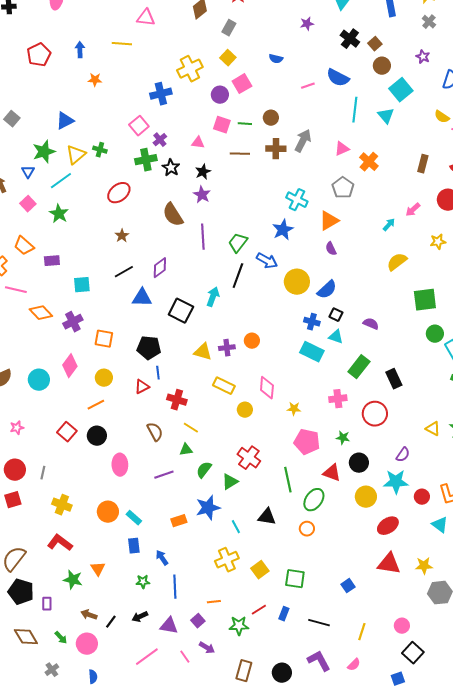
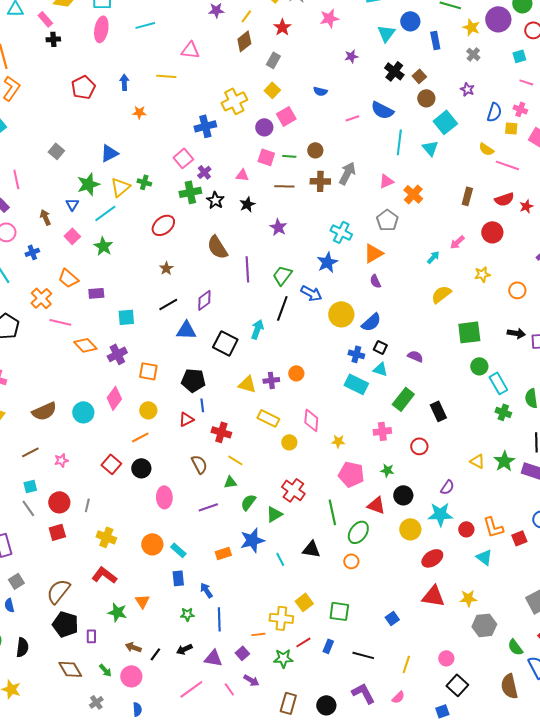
purple star: (202, 195) -> (278, 227), moved
red circle: (375, 414) -> (419, 446), size x0.7
yellow cross: (227, 560) -> (281, 618), moved, turned 30

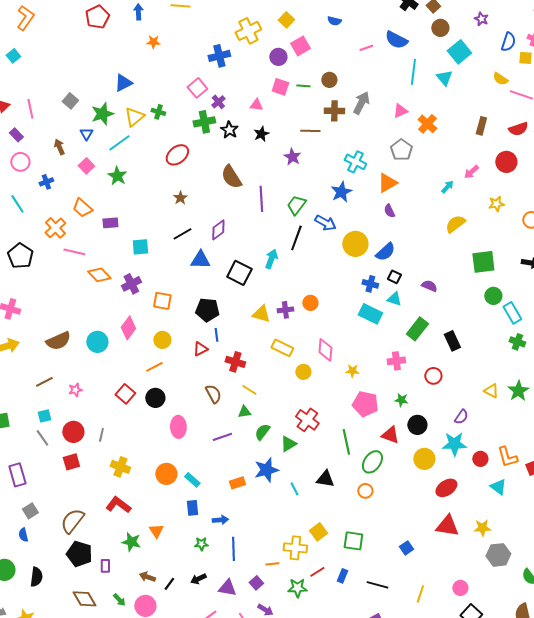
gray square: (56, 151) -> (70, 101), moved
brown line: (284, 186) -> (310, 131), moved
blue arrow: (206, 590) -> (220, 520), turned 119

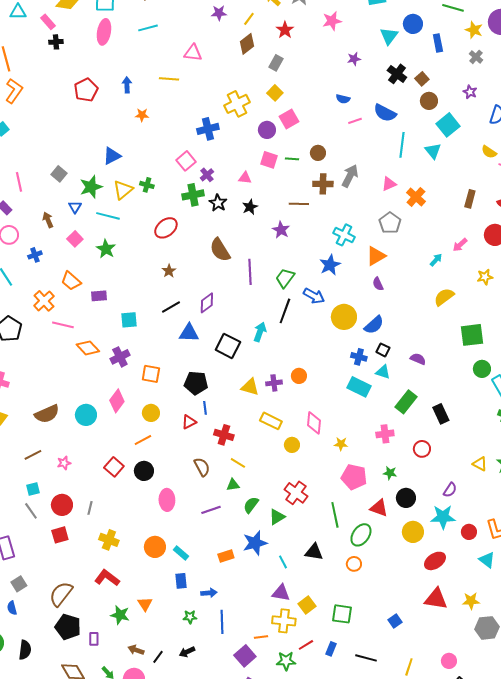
blue semicircle: (334, 21) -> (343, 99), moved
cyan line: (119, 143) -> (108, 216), turned 50
purple square: (256, 583) -> (245, 656), size x1.5
purple triangle: (227, 588) -> (281, 593), moved

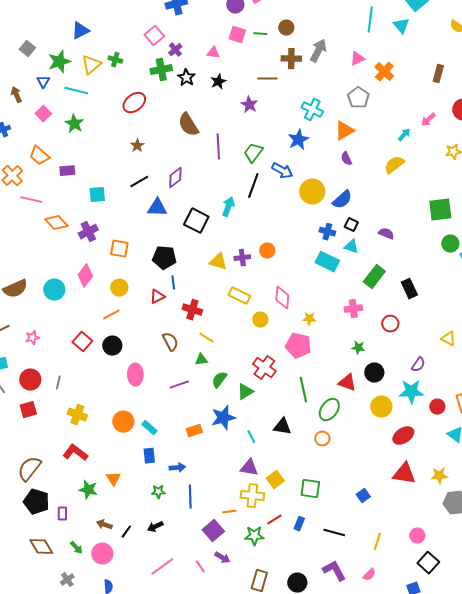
yellow semicircle: (444, 297) -> (394, 165), moved
pink pentagon: (354, 477) -> (298, 346), moved

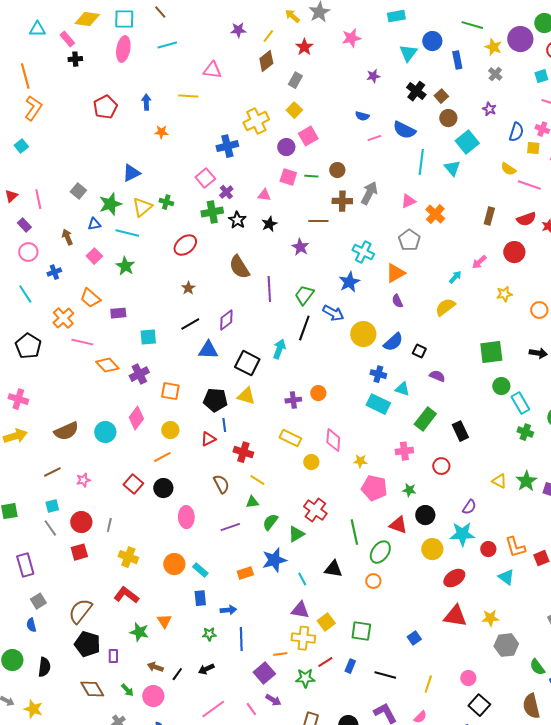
blue triangle: (43, 82) -> (94, 224), turned 48
black square: (351, 225) -> (419, 351), moved
yellow triangle: (218, 262) -> (246, 396), moved
pink pentagon: (298, 346) -> (374, 488), moved

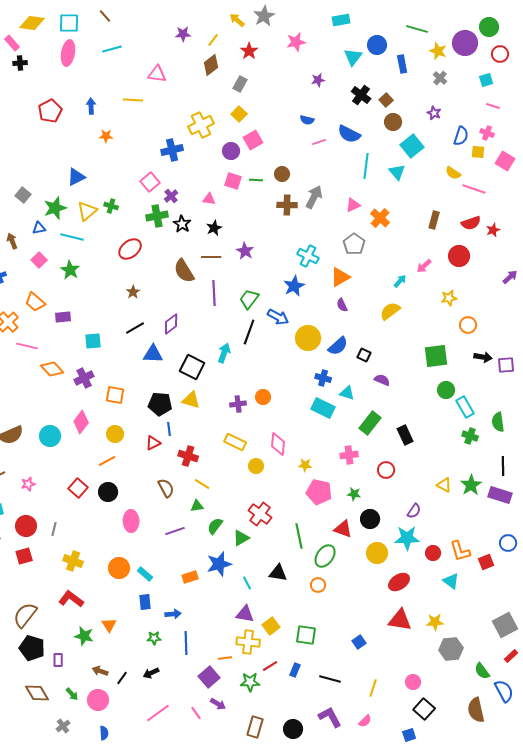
brown line: (318, 221) -> (211, 257), moved
orange circle: (539, 310) -> (468, 325), moved

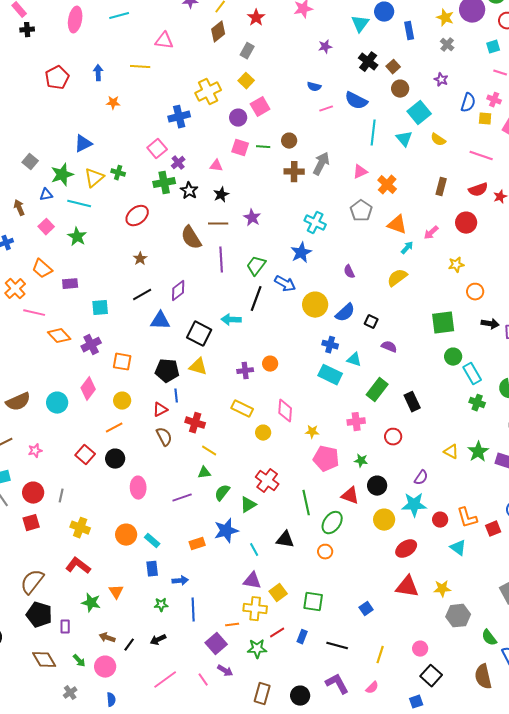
yellow semicircle: (453, 173) -> (438, 140), moved
orange triangle: (340, 277) -> (397, 225), moved, turned 50
cyan arrow: (224, 353) -> (231, 320), turned -108
brown semicircle: (166, 488) -> (164, 437), moved

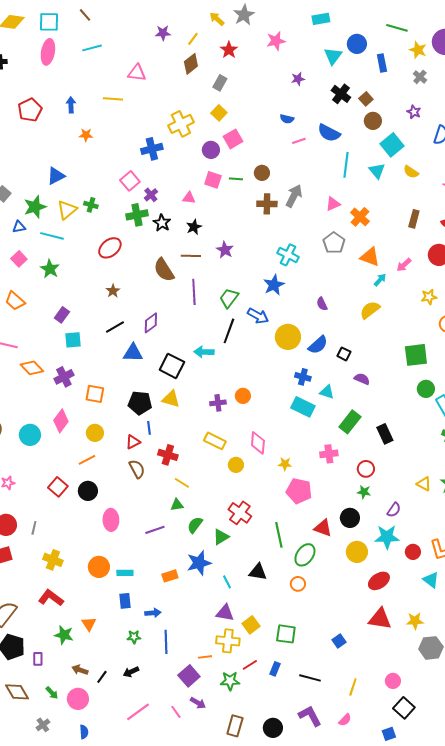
purple rectangle: (70, 284) -> (62, 315), moved, turned -49
green star: (361, 461) -> (364, 492), moved
cyan rectangle: (152, 541) -> (125, 573), turned -42

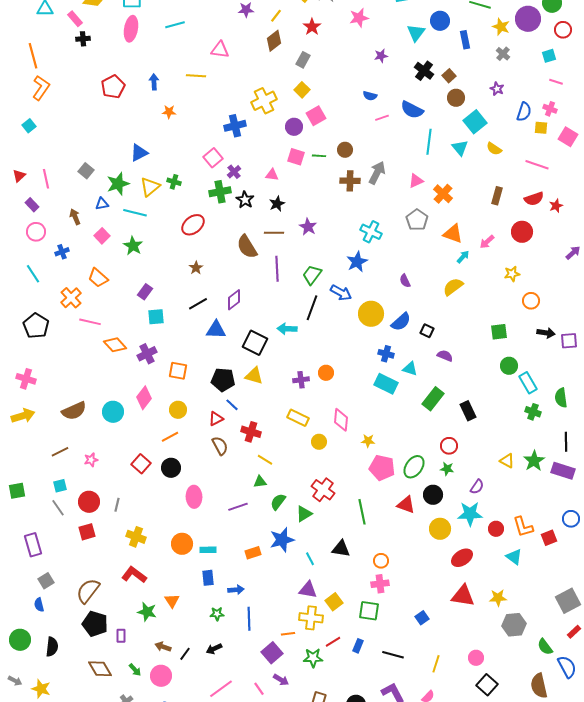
green square: (416, 355) -> (499, 332), size x0.7
blue line: (149, 428) -> (232, 405), turned -40
pink cross: (329, 454) -> (380, 584), moved
green ellipse: (305, 555) -> (414, 467), moved

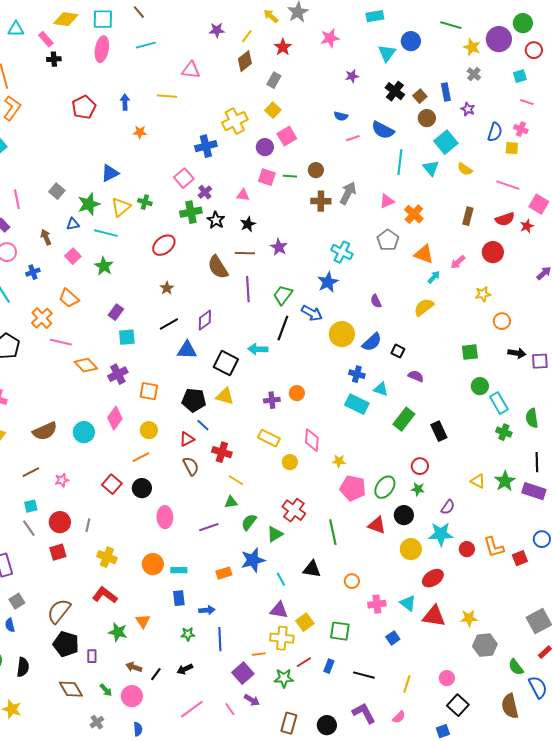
blue rectangle: (465, 40) -> (446, 92), moved
pink square: (568, 137) -> (539, 204), moved
cyan triangle: (514, 557) -> (408, 603), moved
pink cross: (380, 584) -> (377, 604), moved

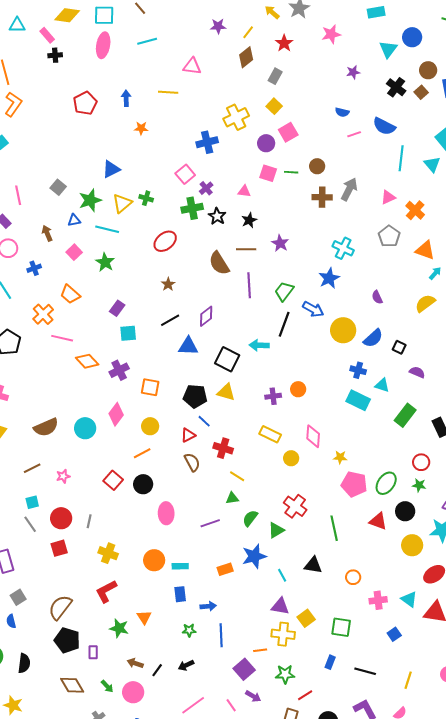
brown circle: (427, 118) -> (428, 70), moved
red L-shape: (105, 595) -> (106, 591), turned -65
red line: (304, 662) -> (305, 695), moved

